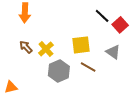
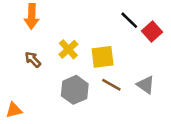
yellow cross: (46, 49) -> (68, 49), moved
gray triangle: (113, 52) -> (146, 85), moved

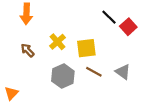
orange triangle: (14, 110) -> (11, 93), turned -32

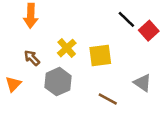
brown line: (94, 72) -> (108, 99), moved
gray hexagon: (63, 76) -> (58, 82), moved
orange triangle: (11, 93) -> (13, 84), moved

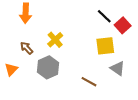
yellow square: (100, 55) -> (105, 46), moved

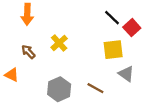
gray hexagon: (48, 67) -> (59, 89), moved
orange triangle: (11, 69) -> (12, 75), turned -48

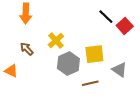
yellow square: (113, 50) -> (94, 54), moved
brown line: (95, 88) -> (90, 83), turned -42
gray hexagon: (59, 89) -> (68, 63), moved

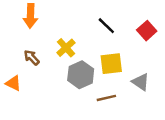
black line: (106, 17) -> (106, 26), moved

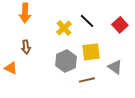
yellow cross: (66, 48) -> (64, 28), moved
brown arrow: (32, 58) -> (26, 47), turned -144

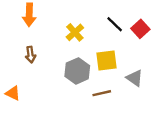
black line: (87, 21) -> (115, 24), moved
orange triangle: (11, 68) -> (13, 93), moved

